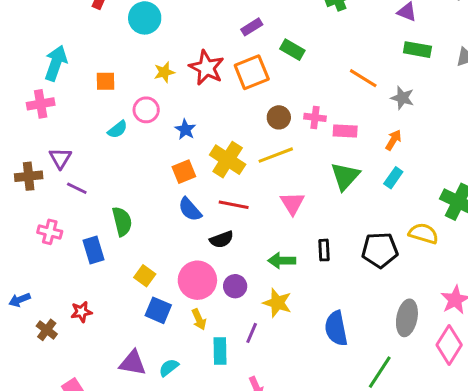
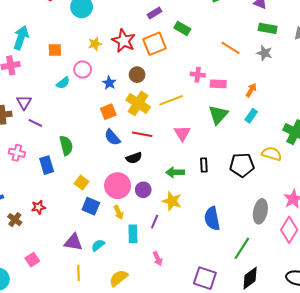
gray star: (402, 98) -> (264, 53), moved
brown circle: (279, 117) -> (137, 75), moved

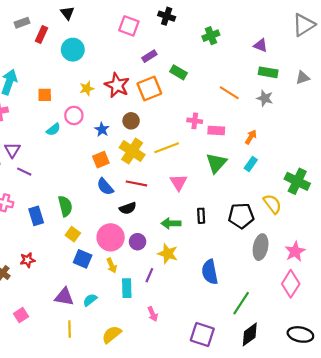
green semicircle: (66, 146) -> (65, 206), moved
yellow semicircle: (272, 154) -> (272, 204), turned 36
gray ellipse: (260, 211) -> (261, 247), moved

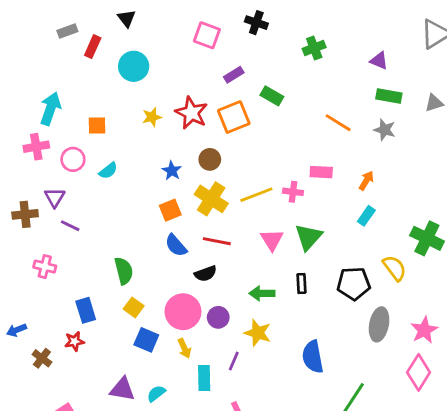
pink circle: (74, 115) -> (73, 159), moved
pink cross: (195, 121) -> (293, 192), moved
green triangle: (216, 163) -> (309, 237), moved
blue rectangle: (36, 216) -> (86, 310), moved

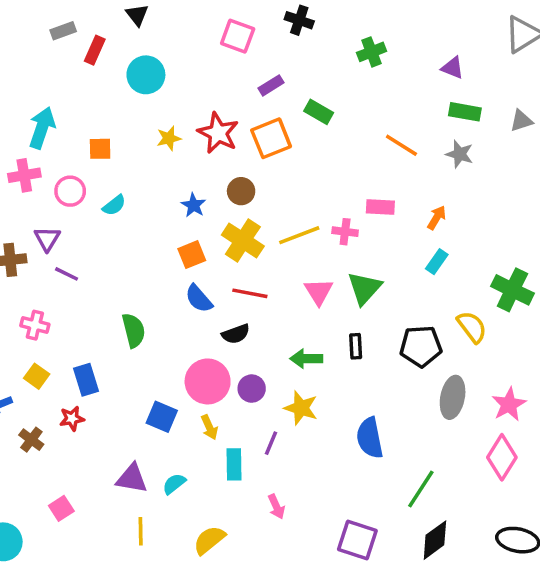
yellow square: (134, 307) -> (37, 376), moved

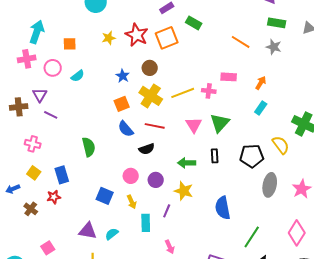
pink circle: (208, 381) -> (131, 176), size x0.6
pink diamond: (502, 457) -> (297, 233), moved

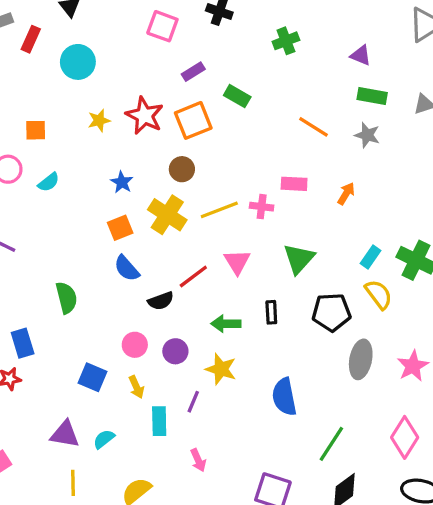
brown circle: (150, 68) -> (182, 169), moved
cyan rectangle: (261, 108) -> (370, 257), moved
green triangle: (220, 123) -> (299, 259), moved
red line: (155, 126) -> (193, 276), moved, turned -48

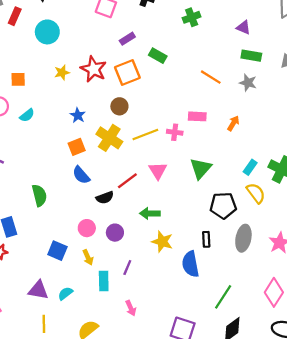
black rectangle: (271, 312) -> (206, 239), moved
yellow star: (221, 369) -> (162, 242), moved

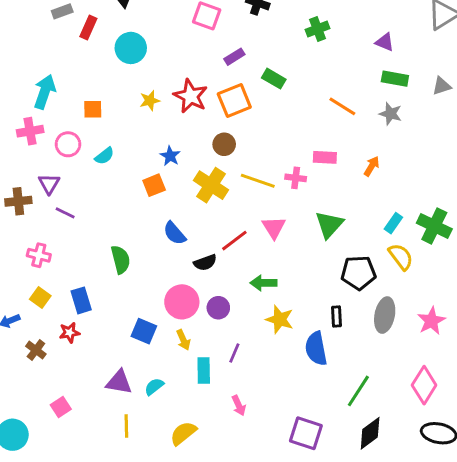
yellow line: (145, 135) -> (258, 181), turned 40
orange square: (77, 147) -> (154, 185), moved
pink circle: (87, 228) -> (182, 302), size x1.5

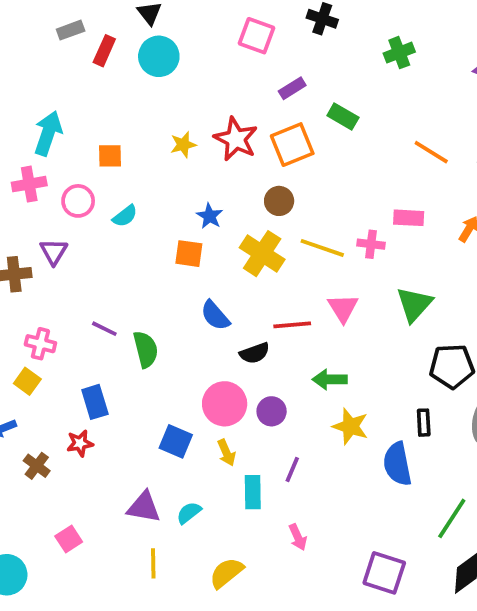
cyan circle: (131, 48) -> (159, 56), moved
orange square: (154, 185) -> (189, 254), turned 30
purple line: (65, 213) -> (104, 329), moved
red line: (234, 241) -> (292, 325), turned 32
yellow square: (40, 298) -> (27, 381), moved

